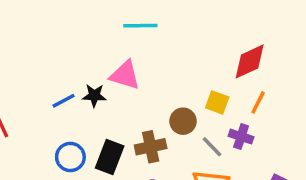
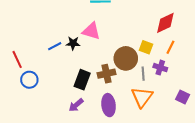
brown circle: (183, 121) -> (126, 58), size x1.5
gray line: (212, 147) -> (143, 74), turned 40
blue circle: (70, 157) -> (29, 80), moved

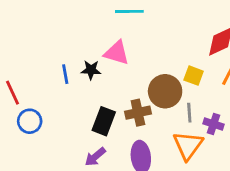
blue line: (55, 46) -> (65, 74), turned -72
purple cross: (160, 68) -> (214, 124), moved

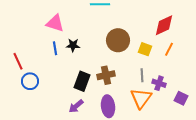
pink triangle: (117, 53) -> (55, 23), moved
brown circle: (165, 91) -> (118, 40), moved

